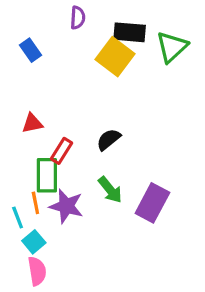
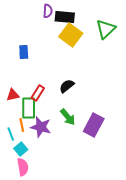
black rectangle: (130, 32) -> (65, 17), moved
blue rectangle: (31, 50) -> (24, 52), moved, turned 32
red triangle: (32, 123) -> (13, 95), moved

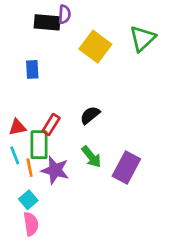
black rectangle: (65, 17) -> (47, 22), moved
cyan line: (11, 134) -> (15, 155), moved

